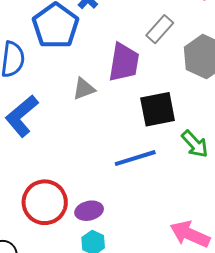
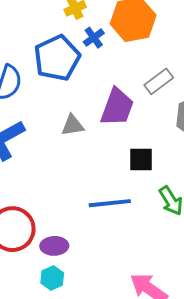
black square: (158, 109) -> (141, 160), size x0.7

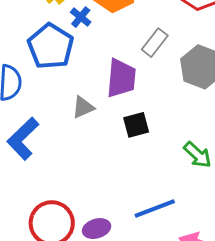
black square: (141, 160) -> (136, 125), moved
blue line: (110, 203) -> (155, 208), moved

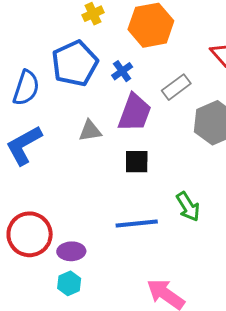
blue cross: (81, 17) -> (122, 71), moved
blue line: (155, 208) -> (137, 224), moved

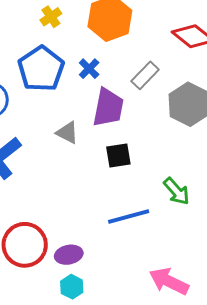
gray triangle: (90, 131) -> (67, 133), turned 45

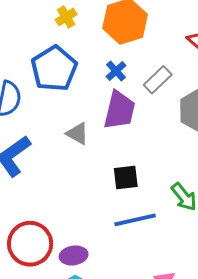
blue cross: (89, 69) -> (116, 71), moved
black square: (118, 155) -> (126, 178), moved

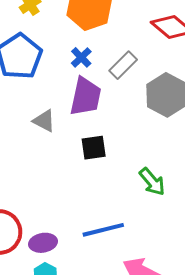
black square: (126, 178) -> (94, 148), moved
blue line: (135, 220) -> (103, 230), moved

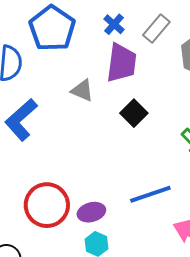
black square: (94, 148) -> (134, 113), turned -32

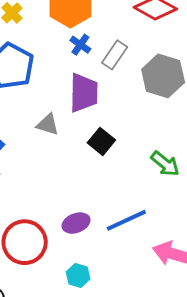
blue cross: (114, 24) -> (80, 45), moved
purple ellipse: (91, 212) -> (76, 223), moved

